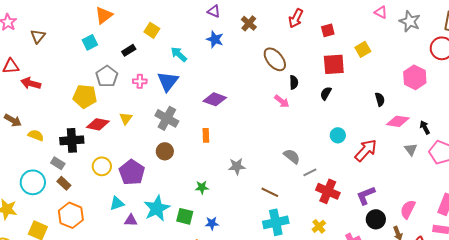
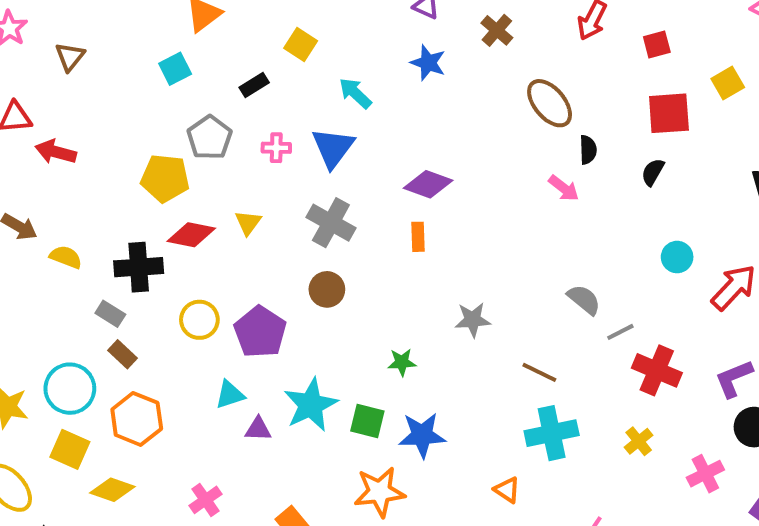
orange rectangle: (206, 135) -> (418, 237), moved
cyan circle: (33, 182) -> (70, 389), moved
blue star: (212, 223) -> (422, 435), size x1.6

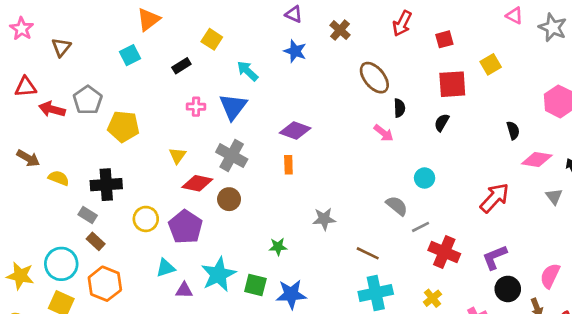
gray pentagon: (210, 138) -> (88, 100), moved
red diamond: (191, 235) -> (197, 183), moved
cyan circle: (677, 257) -> (425, 178), moved

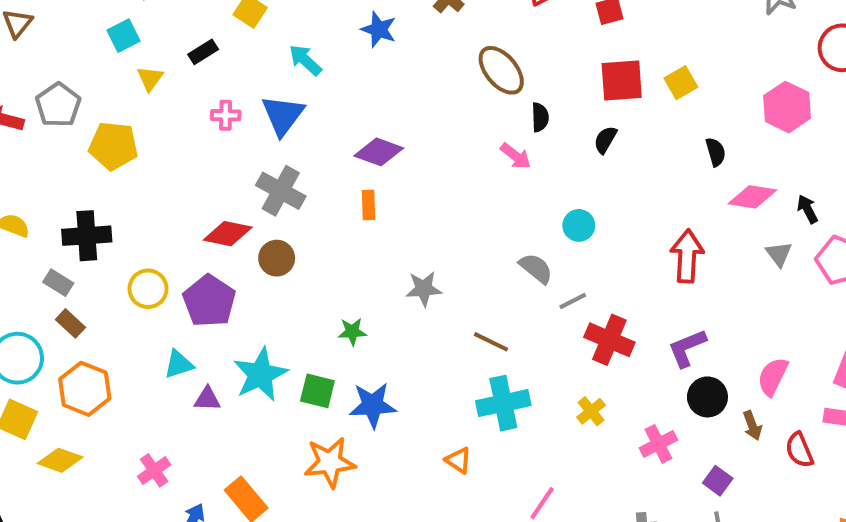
yellow square: (491, 64) -> (681, 83), moved
yellow triangle: (178, 156) -> (150, 78), moved
red arrow: (495, 198) -> (687, 256), turned -40

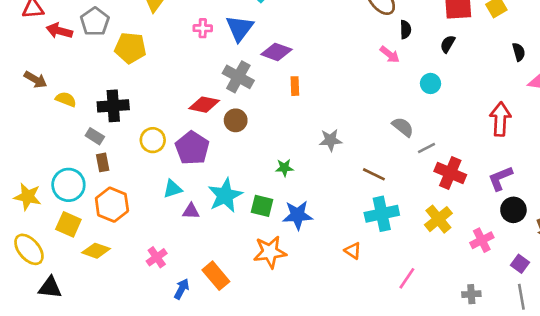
purple diamond: (379, 152) -> (276, 52), moved
cyan circle: (579, 225) -> (430, 83), moved
brown rectangle: (70, 323) -> (103, 162), turned 36
yellow cross: (591, 411) -> (438, 219), size x1.5

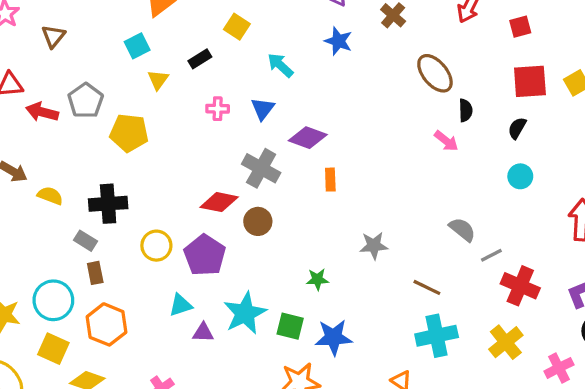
blue triangle: (240, 28) -> (263, 109), size x0.7
cyan circle: (430, 83) -> (520, 176), moved

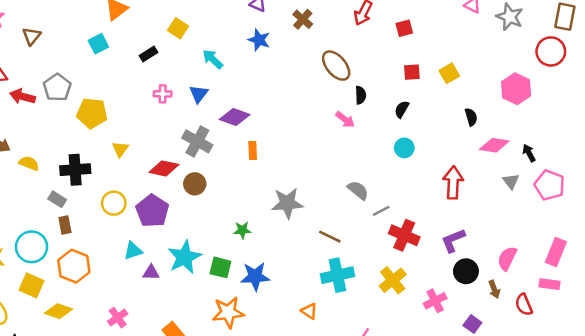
yellow triangle: (158, 80) -> (120, 149), moved
red square: (530, 81) -> (412, 72), size x0.6
gray star: (374, 246) -> (287, 203), size x1.4

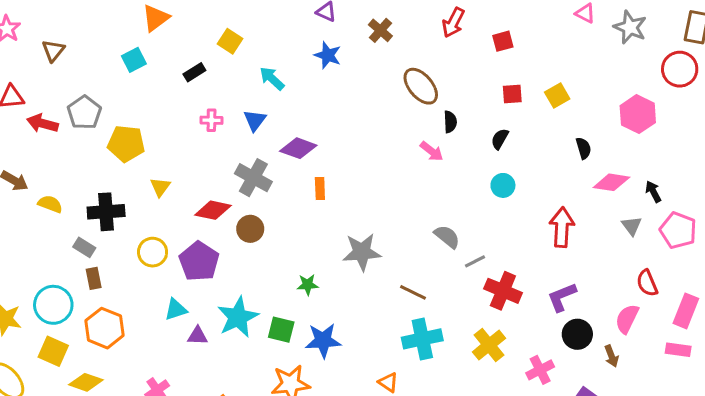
red semicircle: (524, 305) -> (647, 283), moved

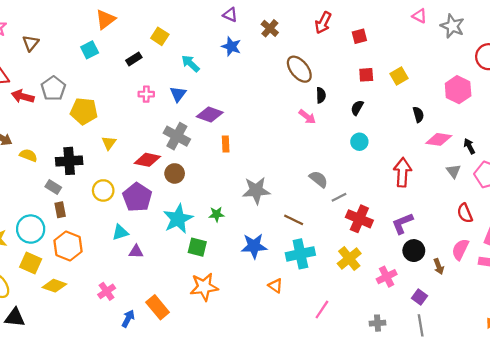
cyan star: (238, 317) -> (178, 219), moved
pink semicircle: (627, 319) -> (460, 249), moved
blue star: (323, 340) -> (254, 246), moved

